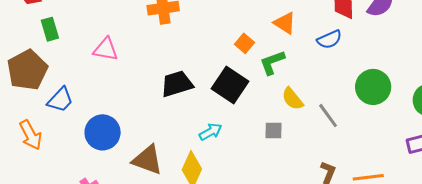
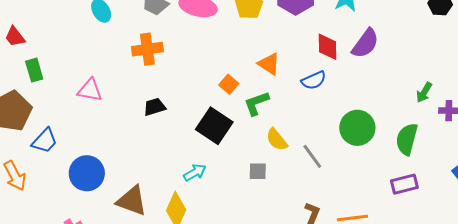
black trapezoid: (177, 84) -> (155, 107), moved, size x0.7

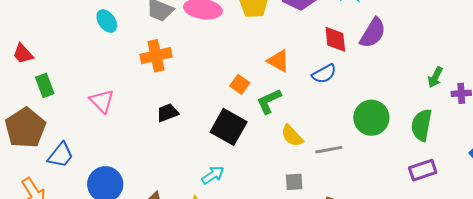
pink triangle: (90, 90) -> (102, 101), turned 40
gray line: (312, 156) -> (329, 150), turned -60
gray square: (258, 171) -> (294, 182), moved

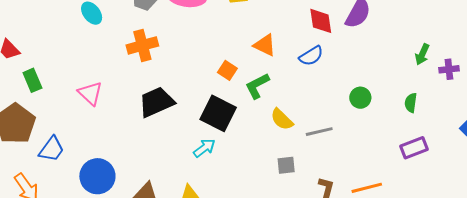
black trapezoid: (168, 113) -> (156, 102), size x1.6
green circle: (371, 118) -> (360, 98), size x0.6
green semicircle: (422, 125) -> (411, 103), size x0.6
cyan arrow: (213, 175) -> (204, 148), moved

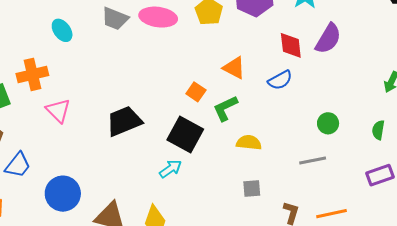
orange cross: (142, 45) -> (32, 74), moved
yellow semicircle: (282, 119) -> (249, 143), turned 140
gray line: (319, 132) -> (313, 161), moved

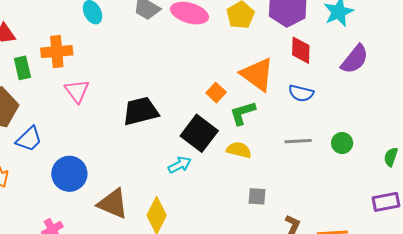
red diamond: (291, 45) -> (301, 50), moved
orange triangle: (234, 68) -> (257, 74), size x1.5
blue semicircle: (280, 80) -> (301, 93), turned 35
yellow semicircle: (249, 143) -> (239, 150), moved
gray line: (313, 161) -> (298, 141), moved

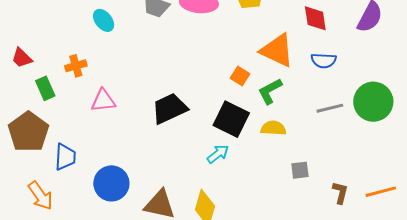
orange cross: (57, 52) -> (76, 66), size x0.7
pink triangle: (77, 91) -> (103, 101), turned -48
blue trapezoid: (29, 139) -> (65, 157), turned -32
green circle: (342, 143) -> (373, 102), size x1.8

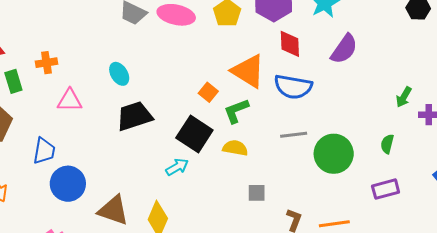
cyan ellipse: (104, 20) -> (119, 74), moved
blue semicircle: (324, 61) -> (293, 87), size x1.5
green circle: (373, 102) -> (334, 154), moved
blue trapezoid: (65, 157) -> (44, 151), moved

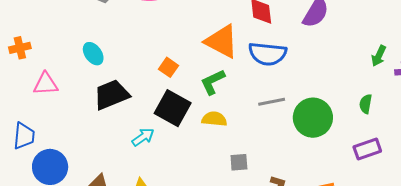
orange square: (208, 92) -> (168, 67), moved
cyan arrow: (177, 167) -> (143, 137), moved

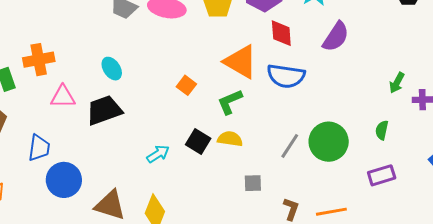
orange cross: (20, 48) -> (39, 60), size x1.4
black trapezoid: (111, 95) -> (104, 110), moved
gray line: (272, 102) -> (290, 146), moved, turned -48
black square: (173, 108) -> (198, 142), moved, size x0.7

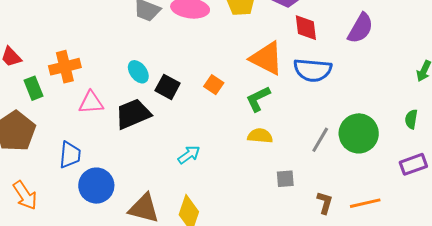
black square: (198, 142) -> (168, 87), moved

